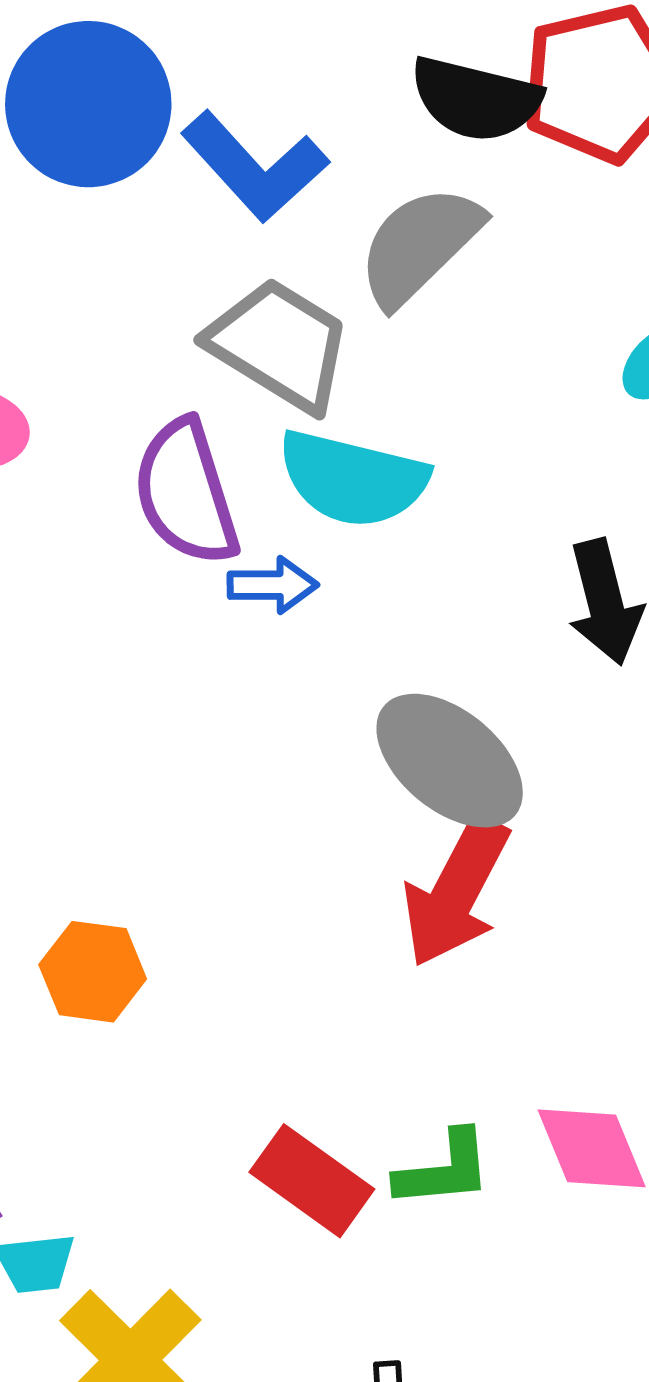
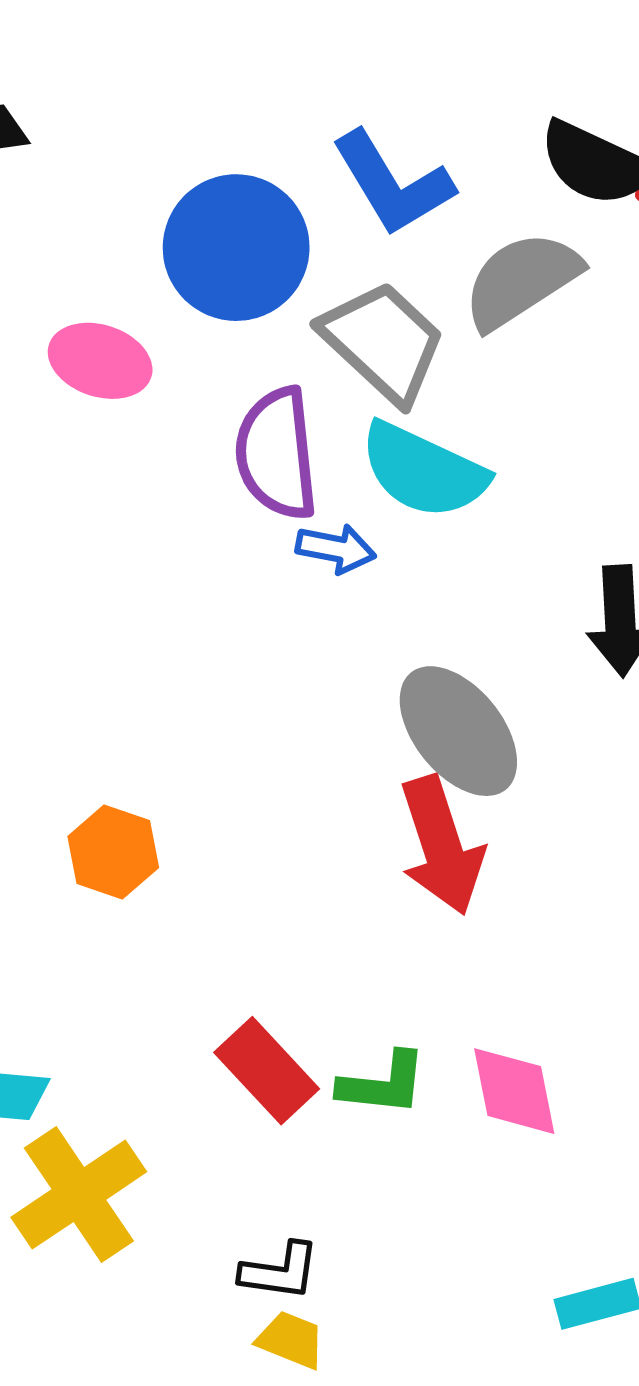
blue circle: (88, 104) -> (236, 248), moved
red arrow: (456, 891) -> (441, 845), turned -57

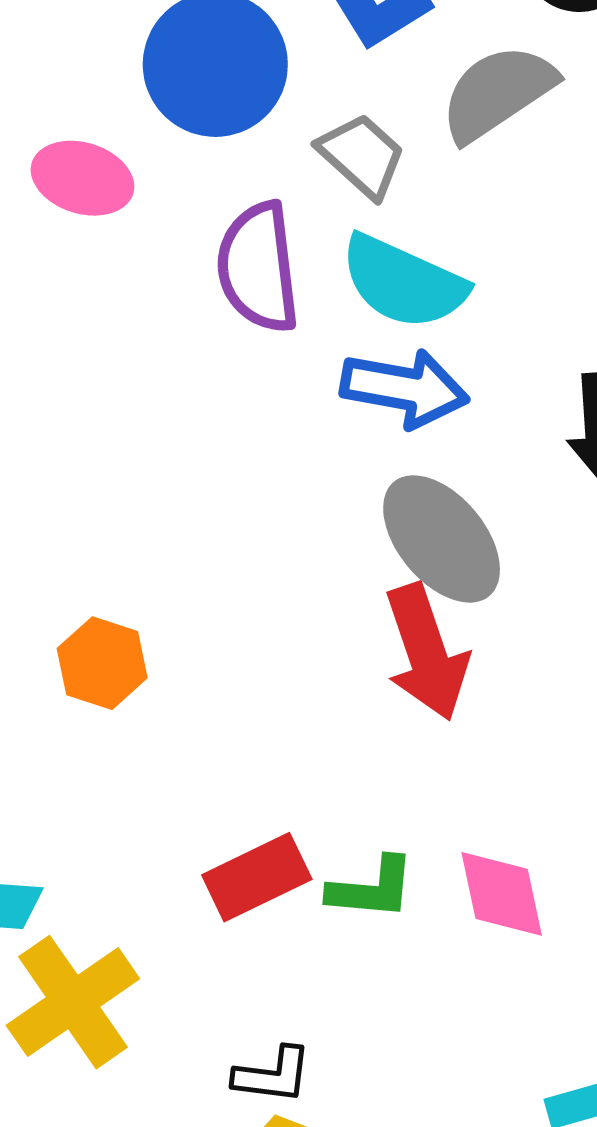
gray trapezoid: (383, 342) -> (362, 156), size x0.7
blue arrow: (336, 549) -> (405, 388), moved, size x1.6
red rectangle: (267, 1071) -> (257, 877), turned -72

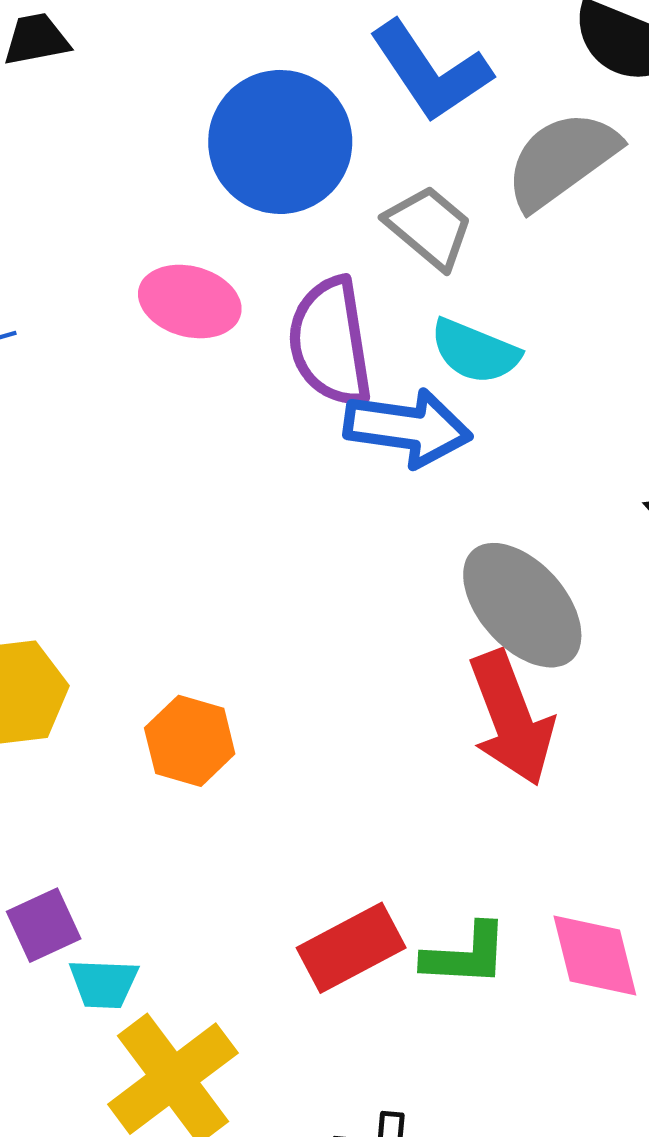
pink ellipse: (82, 178) -> (190, 302), moved
cyan semicircle: (403, 282) -> (475, 351), size x0.7
blue arrow: (405, 388) -> (408, 428), moved

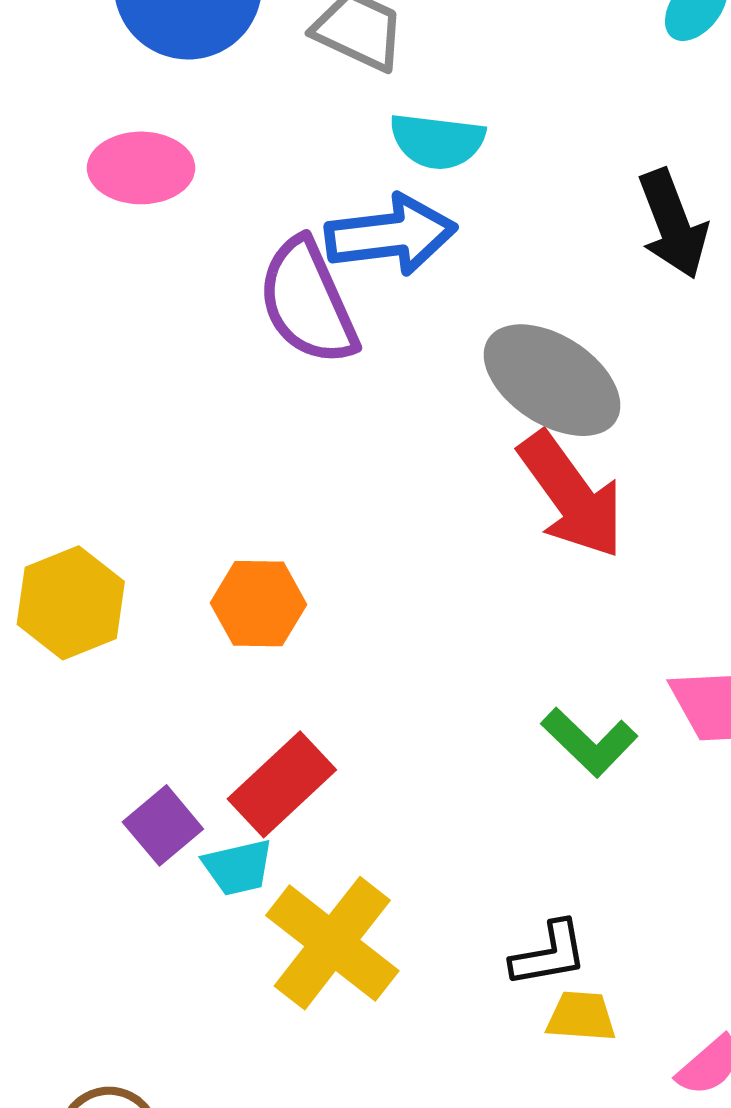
purple semicircle: (330, 342) -> (308, 302), moved
red rectangle: (351, 948) -> (282, 784), moved
green L-shape: (466, 955) -> (589, 742), turned 56

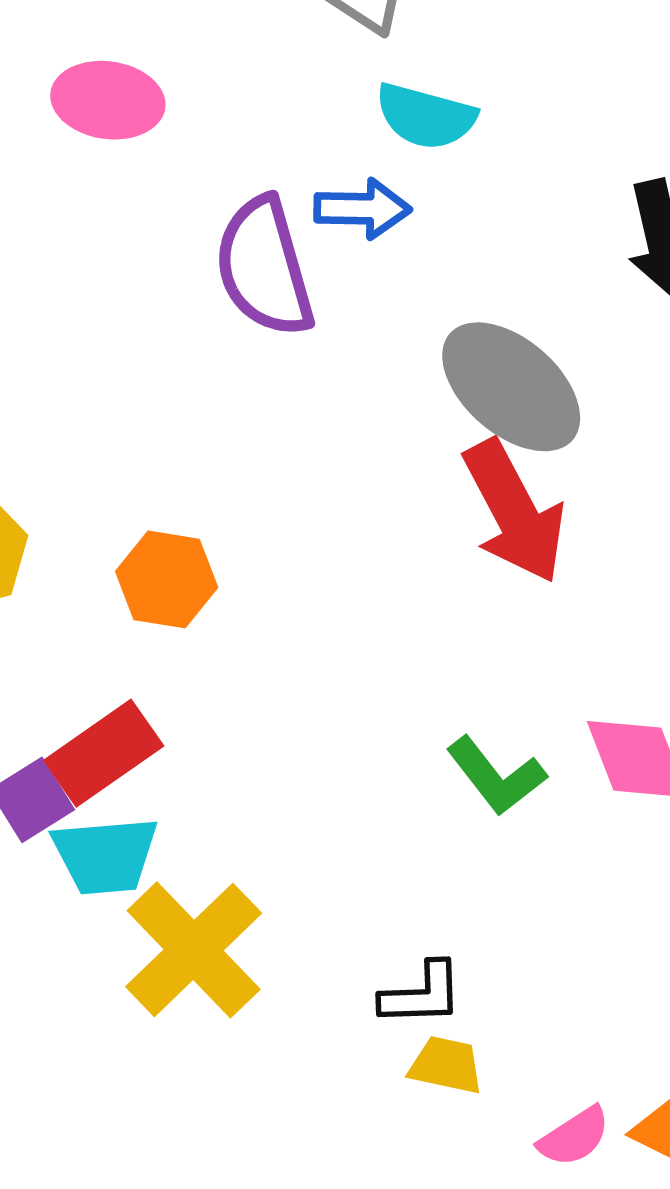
blue arrow: (391, 235) -> (362, 209), size x0.7
red rectangle: (282, 784) -> (104, 753), moved
cyan trapezoid: (238, 867) -> (105, 856), size x1.4

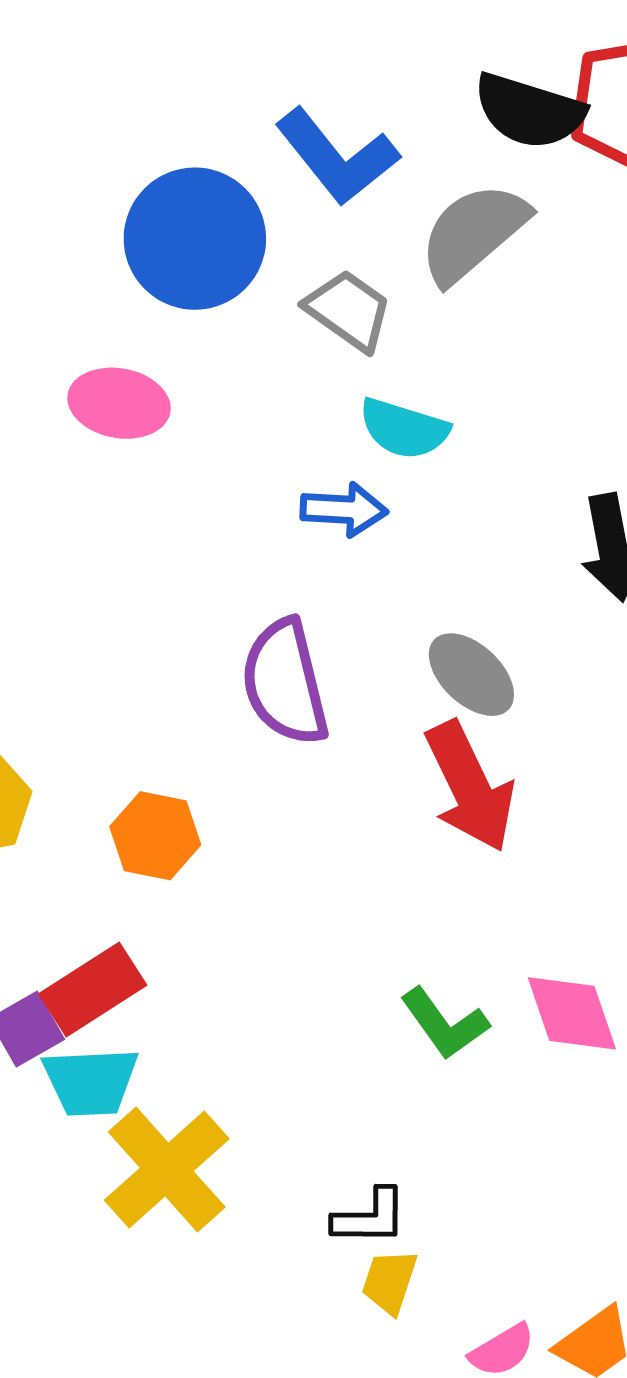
purple semicircle: (264, 267) -> (285, 682), moved
gray ellipse: (511, 387) -> (471, 675), size x0.7
yellow trapezoid: (446, 1065) -> (390, 1282), turned -86

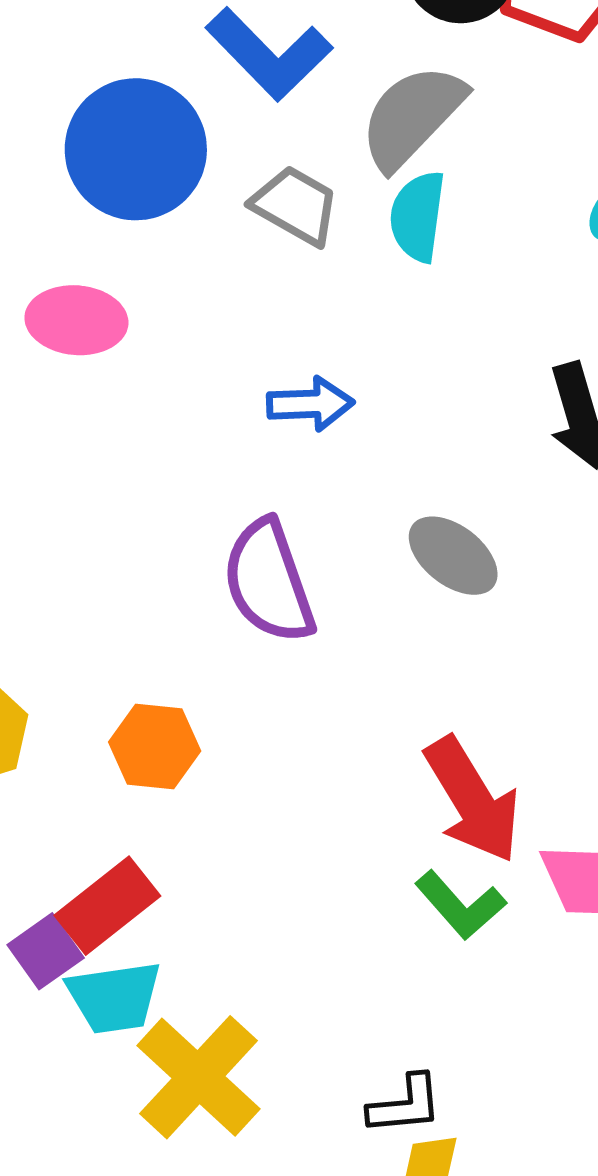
cyan semicircle: (404, 429) -> (418, 216), moved, turned 86
red arrow: (470, 787) -> (473, 800), moved

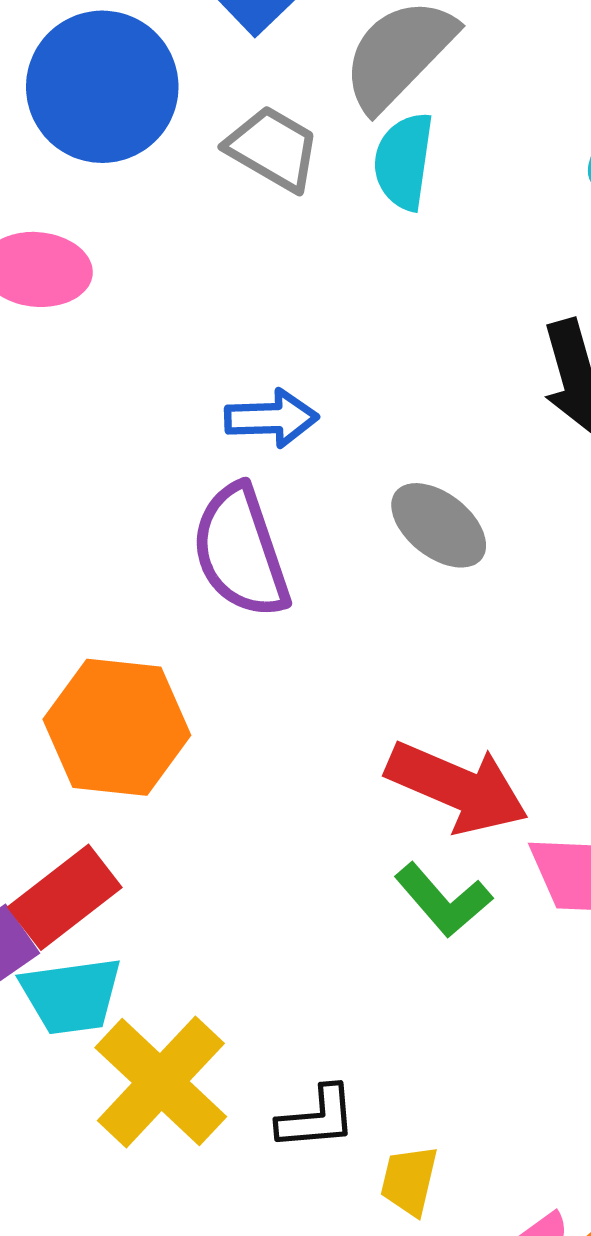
blue arrow: (310, 404) -> (271, 418), moved
orange hexagon: (155, 747) -> (117, 727), size x1.5
red arrow: (473, 800) -> (457, 787), turned -36
black L-shape: (405, 1105) -> (317, 1118), moved

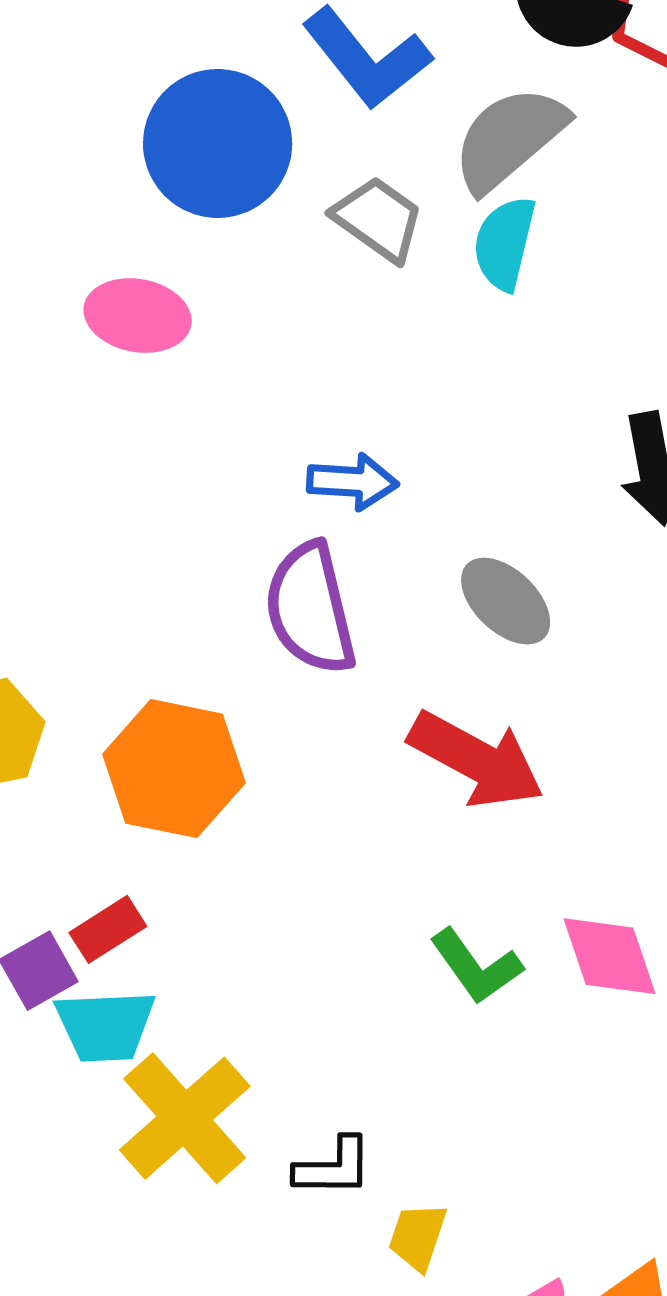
red arrow: (457, 787) -> (476, 760), moved
red rectangle: (65, 897) -> (108, 929), size x0.7

